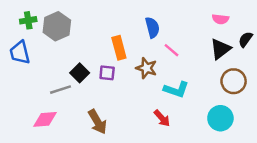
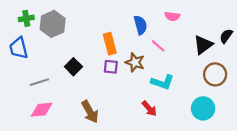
pink semicircle: (220, 19) -> (172, 16), moved
purple square: (107, 73) -> (111, 67), moved
gray line: (60, 90) -> (39, 82), moved

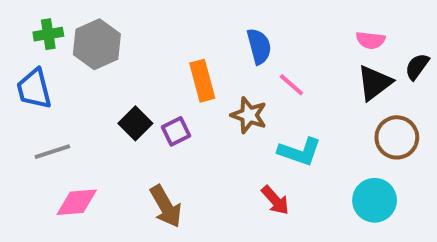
pink semicircle: (172, 16) -> (370, 40), moved
purple square: (111, 67) -> (176, 131), moved, turned -32
gray line: (39, 82) -> (52, 152), moved

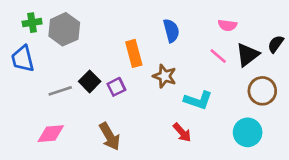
pink semicircle: (370, 40) -> (227, 25), moved
pink line: (291, 85) -> (218, 56), moved
gray line: (52, 152) -> (60, 91), moved

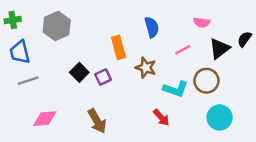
green cross: (32, 23) -> (13, 20), moved
pink line: (218, 56) -> (183, 50), moved, turned -70
gray line: (60, 91) -> (28, 81), moved
brown circle: (262, 91) -> (206, 81), moved

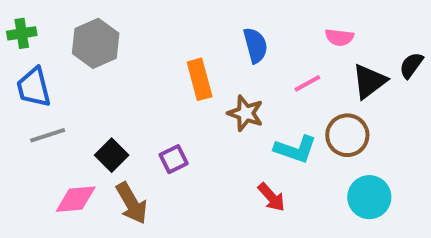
black square: (79, 72) -> (112, 155), moved
purple square: (103, 77) -> (174, 159), moved
brown arrow: (97, 121) -> (132, 203), moved

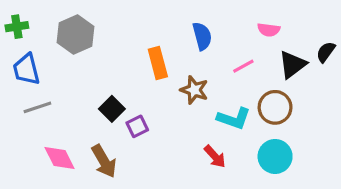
black square: (112, 155) -> (112, 109), moved
cyan circle: (369, 197) -> (275, 156), moved
pink diamond: (76, 199) -> (60, 158), turned 68

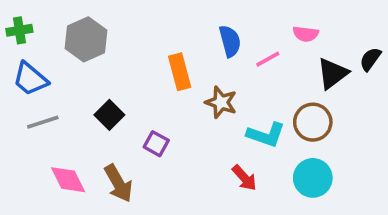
pink line: (243, 66) -> (268, 59), moved
blue trapezoid: (26, 69) -> (30, 79), turned -36
black square: (112, 109) -> (109, 115), moved
purple square: (137, 126) -> (156, 144), turned -35

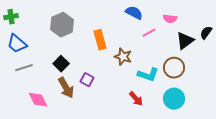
gray hexagon: (86, 39) -> (62, 25), moved
blue semicircle: (230, 41) -> (134, 13), moved, turned -48
brown arrow: (118, 183) -> (66, 88), moved

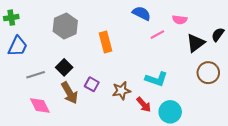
blue trapezoid: (17, 44) -> (18, 46), turned -105
brown star: (123, 57) -> (121, 91), moved, turned -30
gray line: (24, 68) -> (36, 75), moved
brown circle: (174, 68) -> (208, 73), moved
cyan circle: (174, 99) -> (170, 112), moved

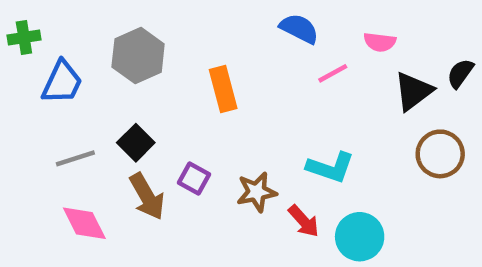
blue trapezoid: (18, 46) -> (62, 82), moved

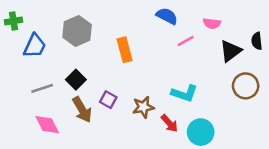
black semicircle: (460, 73) -> (257, 41), turned -42

